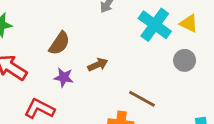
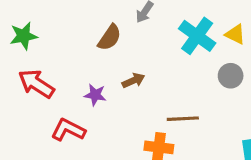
brown semicircle: (59, 43) -> (110, 38), moved
brown line: (142, 99) -> (183, 119), turned -32

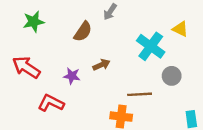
green star: (24, 36) -> (34, 22), moved
cyan cross: (197, 36) -> (151, 46), moved
gray circle: (231, 76) -> (172, 76), moved

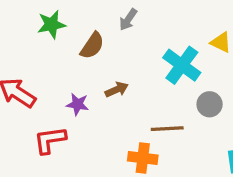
green star: (34, 22) -> (51, 24), moved
red L-shape: (51, 103) -> (50, 140), turned -35

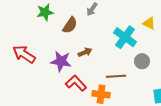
purple star: (78, 104) -> (61, 61), size x1.5
red L-shape: (50, 140) -> (76, 83), moved, turned 55

